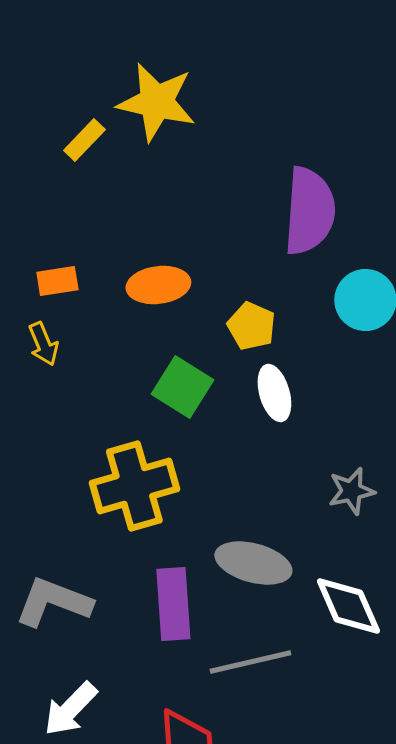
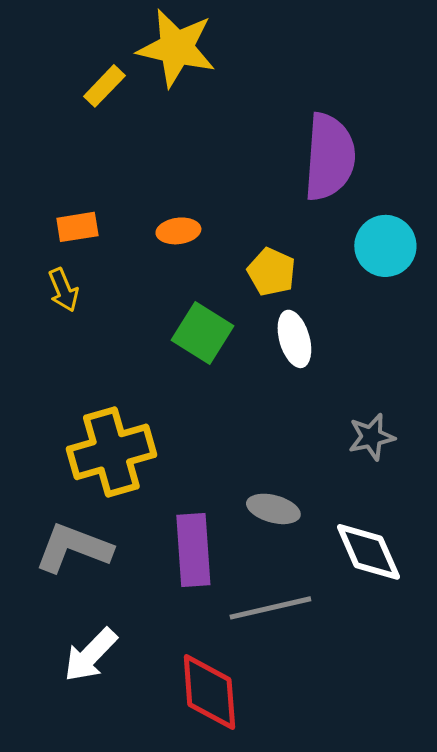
orange ellipse: (158, 285) -> (178, 231), size x0.7
yellow cross: (134, 486) -> (111, 452), moved
gray ellipse: (253, 563) -> (273, 509), size x0.7

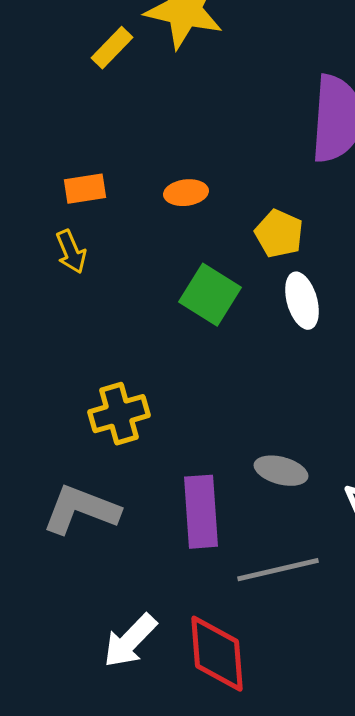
yellow cross: (111, 452) -> (119, 414), size x0.7
white arrow: (90, 655) -> (130, 641), moved

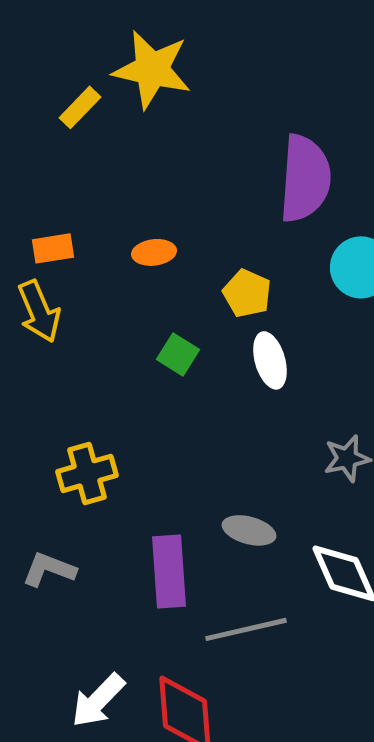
yellow arrow: (71, 252) -> (39, 311), size x1.4
green square: (210, 295) -> (178, 354), size x0.7
gray L-shape: (81, 510) -> (49, 569), size x0.7

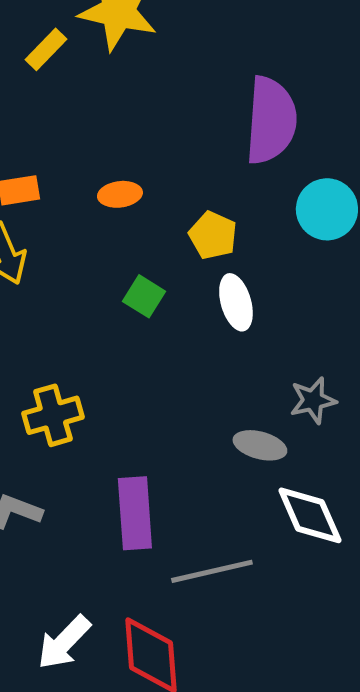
gray ellipse: (249, 530) -> (260, 445), moved

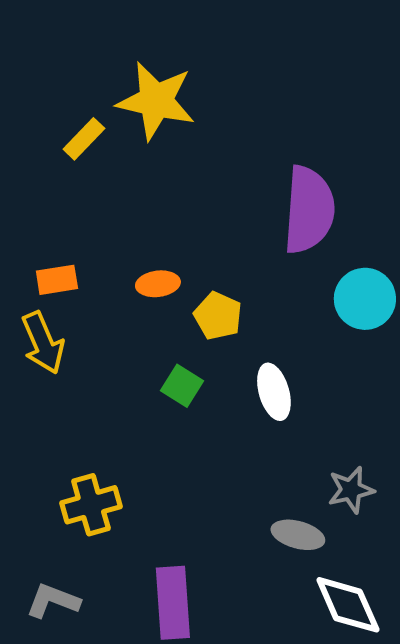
yellow pentagon: (213, 235) -> (218, 316), moved

